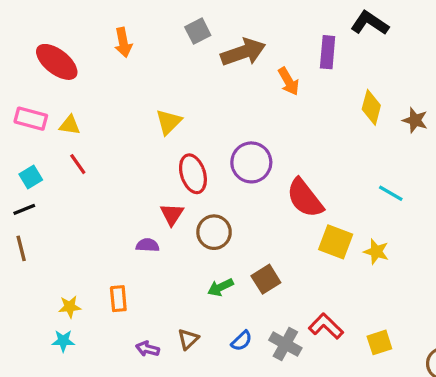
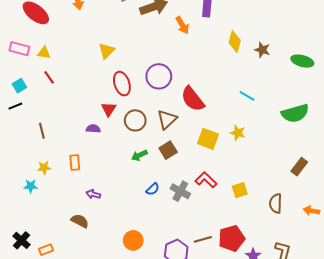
yellow square: (336, 242) -> (208, 139), moved
brown line: (21, 248) -> (42, 131), moved
brown triangle: (188, 339) -> (167, 119), moved, size x1.5
cyan star: (63, 341) -> (31, 186), moved

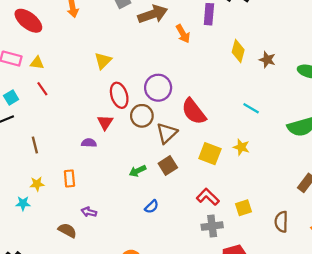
brown circle: (135, 120) -> (142, 116), moved
gray cross: (180, 191) -> (212, 226), moved, turned -36
brown semicircle: (80, 221) -> (67, 230), moved

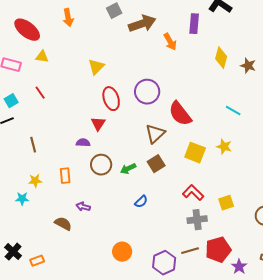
yellow triangle: (37, 63) -> (42, 57), moved
brown circle: (142, 116) -> (101, 165), moved

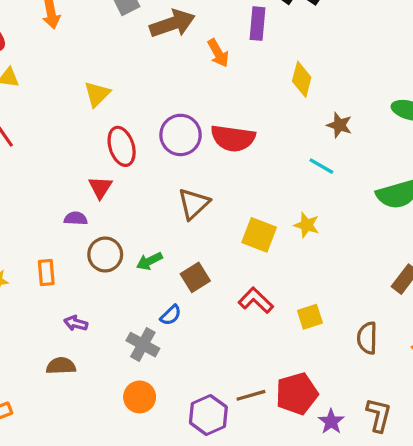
brown star: (248, 66) -> (339, 125), moved
red semicircle: (180, 114) -> (233, 138), moved, turned -44
brown square: (156, 164) -> (195, 277), moved
gray cross: (197, 220) -> (143, 345), moved, turned 36
brown semicircle: (63, 224) -> (61, 366), moved, turned -30

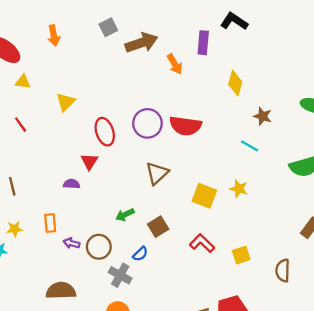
yellow triangle: (97, 94) -> (66, 102), moved
brown circle: (105, 254) -> (99, 247), moved
purple arrow: (76, 323) -> (72, 243), moved
brown semicircle: (61, 366) -> (61, 291), size x1.4

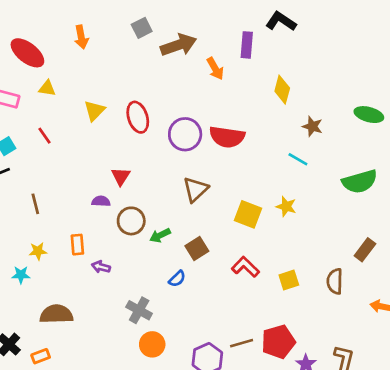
red ellipse: (105, 132) -> (138, 117), moved
brown circle: (99, 247) -> (131, 221), moved
brown semicircle: (283, 270) -> (335, 281), moved
gray cross: (120, 275) -> (139, 310), moved
brown semicircle: (61, 291) -> (56, 314), moved

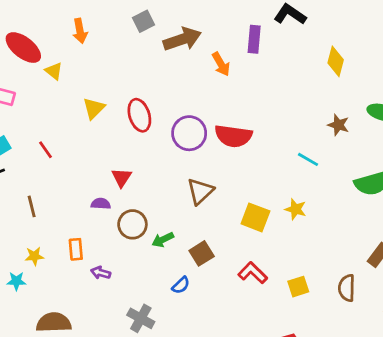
yellow triangle: (47, 88) -> (54, 71), moved, turned 30
yellow diamond: (282, 90) -> (336, 61), moved
brown star: (312, 126) -> (338, 125), moved
red line: (45, 136) -> (45, 150), moved

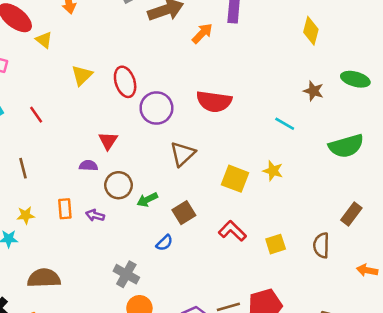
orange arrow: (221, 64) -> (202, 33), turned -105
purple circle: (189, 133) -> (156, 108), moved
purple arrow: (101, 273) -> (95, 215), moved

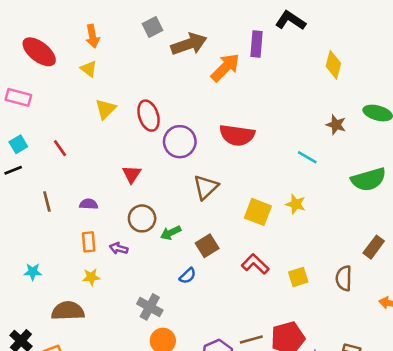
orange arrow: (202, 33) -> (225, 67), size x1.4
yellow triangle: (44, 40) -> (89, 69), moved
purple semicircle: (88, 166) -> (89, 204), moved
yellow star: (26, 215) -> (91, 277), moved

